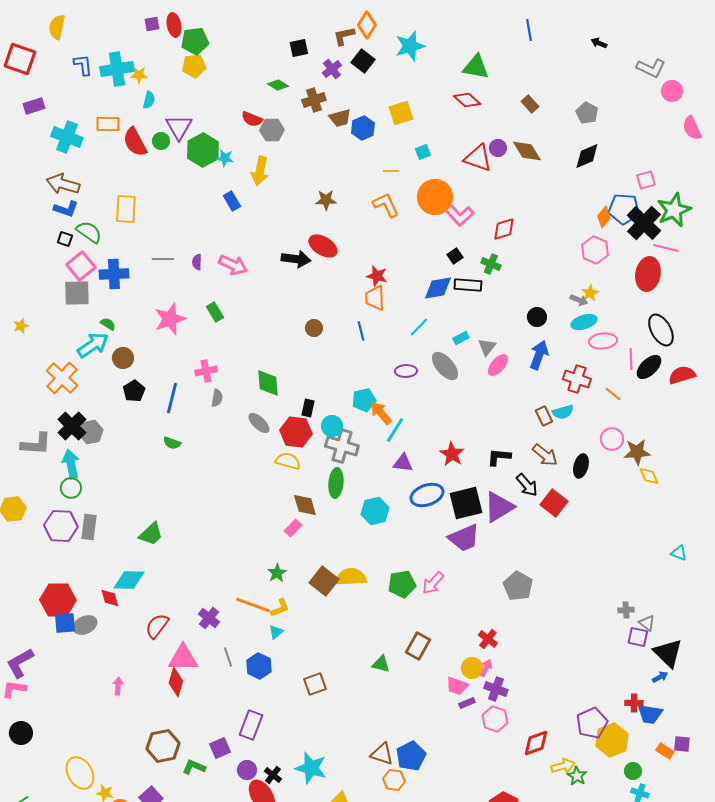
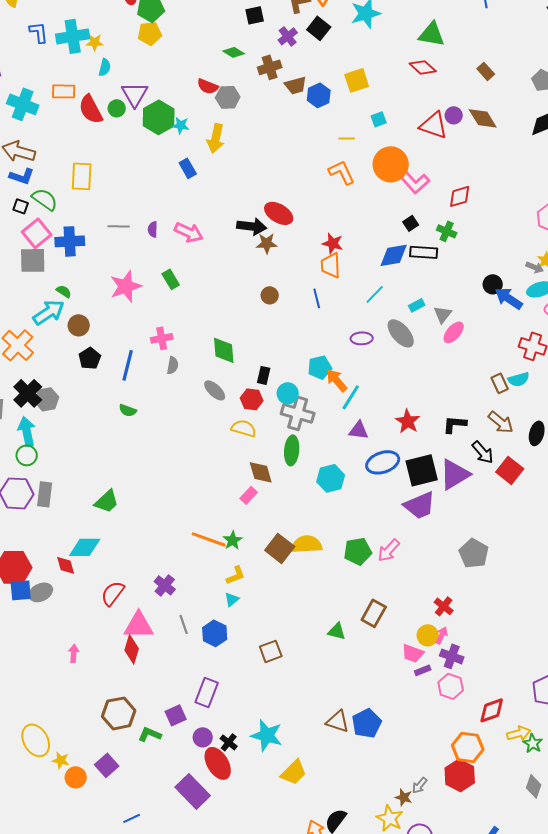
brown star: (326, 200) -> (267, 243), moved
blue arrow: (539, 355) -> (509, 298), moved, turned -76
red hexagon: (296, 432) -> (252, 399), size x0.7
orange line: (253, 605) -> (209, 539), moved
orange hexagon: (394, 780) -> (468, 747), moved, size x1.4

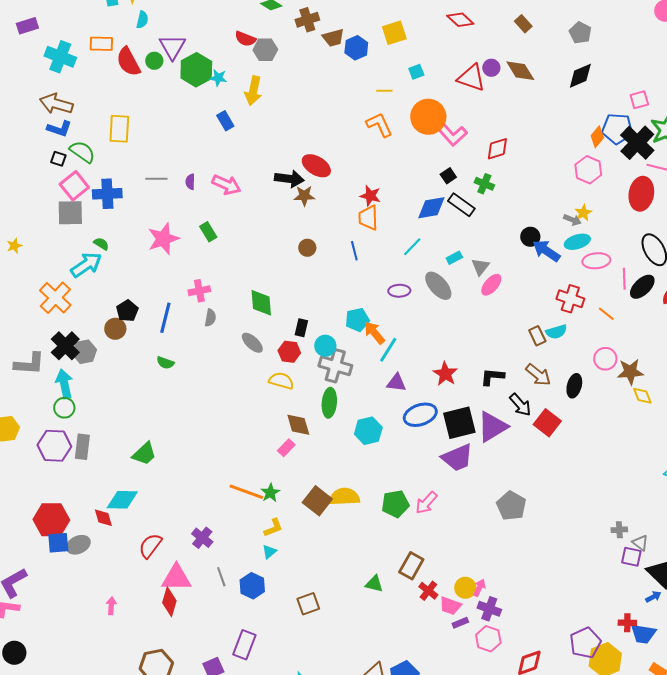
black rectangle: (424, 252) -> (461, 205), turned 32
brown circle: (79, 325) -> (115, 329), moved
red cross: (444, 606) -> (428, 591), moved

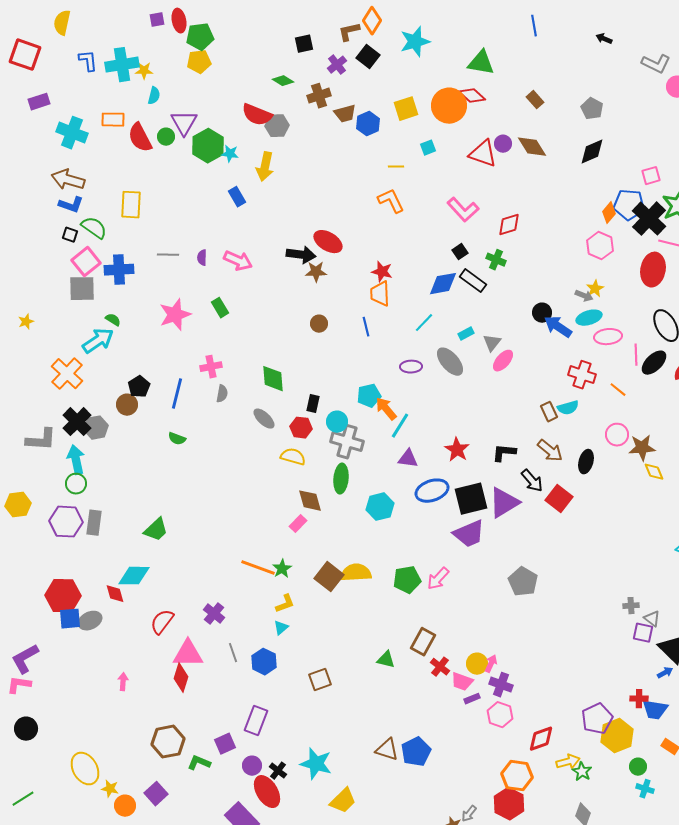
red semicircle: (245, 39) -> (257, 115), size x1.4
orange circle: (428, 117) -> (449, 106), moved

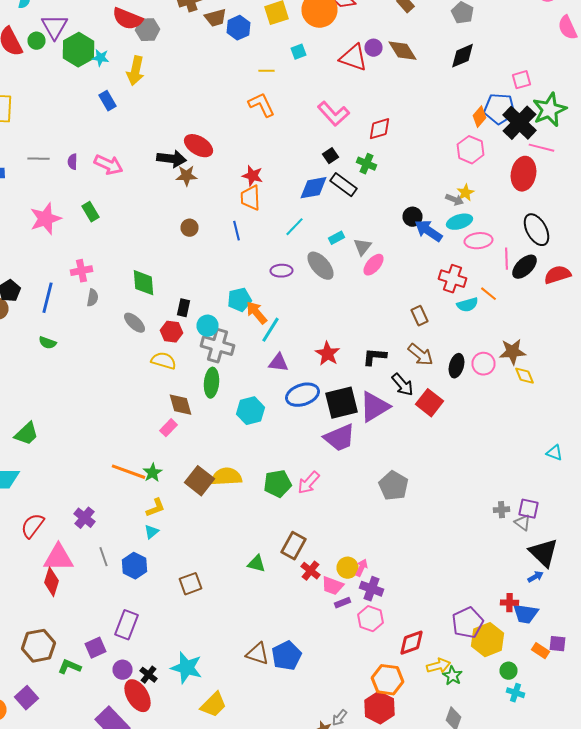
cyan semicircle: (568, 408) -> (468, 305), moved
pink circle: (617, 435) -> (484, 364), moved
purple square: (643, 633) -> (528, 509), moved

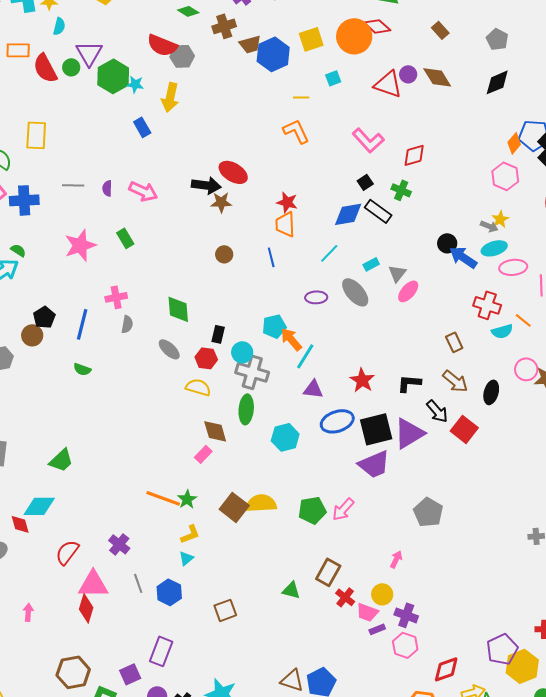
blue hexagon: (238, 28) -> (273, 54), size x1.4
pink circle: (484, 364) -> (526, 369), moved
pink arrow: (362, 568) -> (396, 559), moved

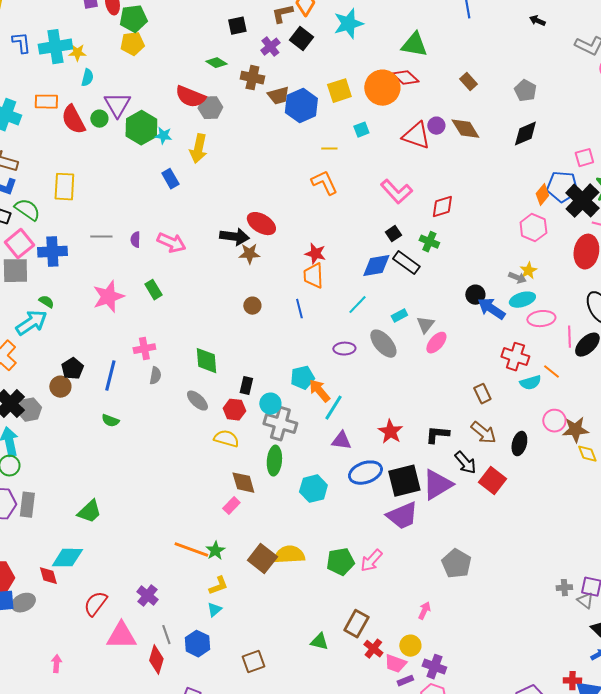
brown cross: (224, 26) -> (252, 78), turned 30
red diamond: (86, 608) -> (156, 660), moved

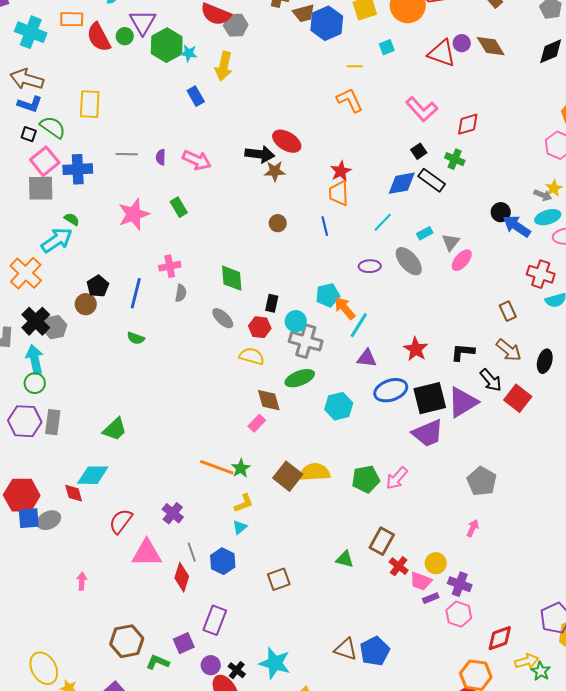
red star: (315, 254) -> (341, 171), turned 30
green ellipse: (274, 461) -> (300, 378), turned 64
pink arrow: (424, 611) -> (473, 528), moved

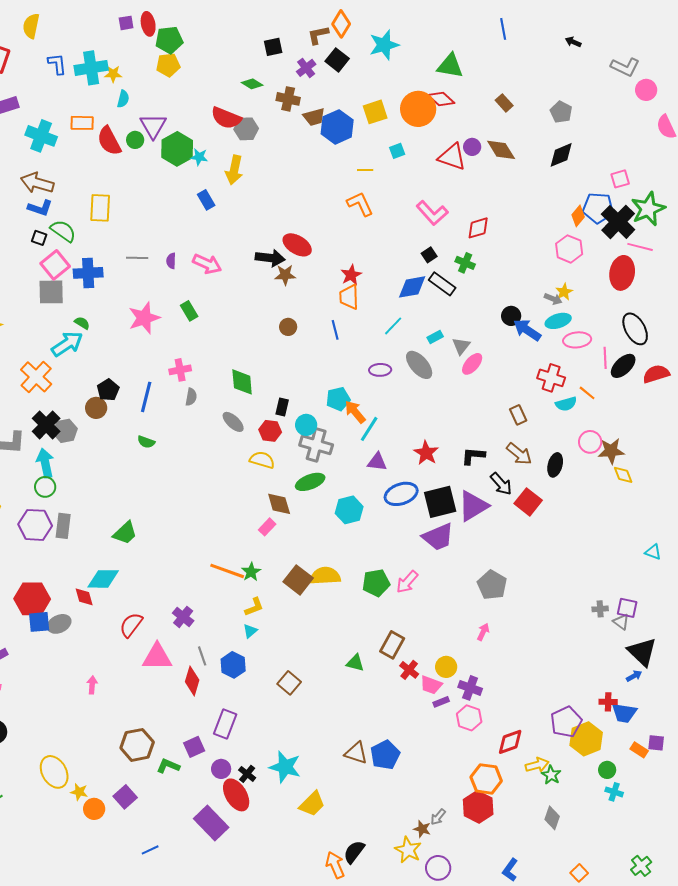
brown square: (279, 579) -> (289, 683), turned -30

